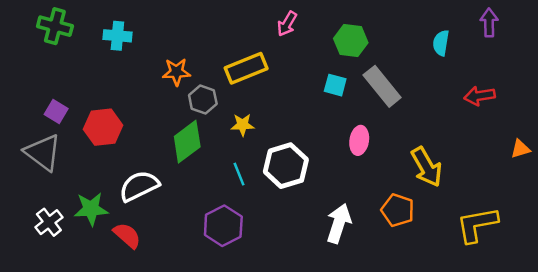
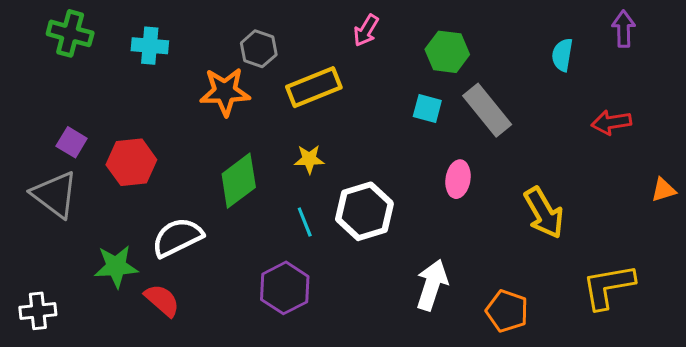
orange star: (176, 72) -> (225, 92), size x1.4
gray hexagon: (203, 100) -> (259, 49), moved
orange pentagon: (398, 210) -> (507, 311), moved
white cross: (49, 222) -> (38, 311), moved, turned 32

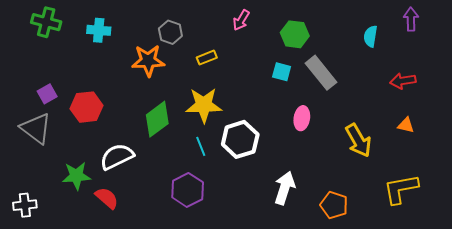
yellow rectangle: (314, 87) -> (207, 58), size x0.6
purple square: (72, 142) -> (47, 94), turned 30
yellow star: (309, 159) -> (204, 105), size x1.8
orange triangle: (663, 190) -> (406, 125), moved, turned 30

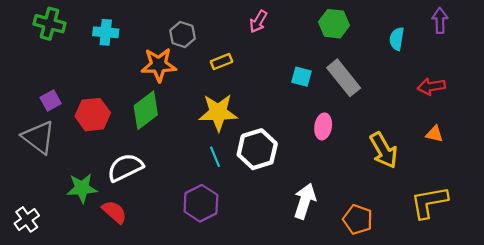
green hexagon: (295, 34) -> (334, 24), moved
green diamond: (157, 119) -> (146, 110), moved
white cross: (25, 205) -> (27, 219), turned -30

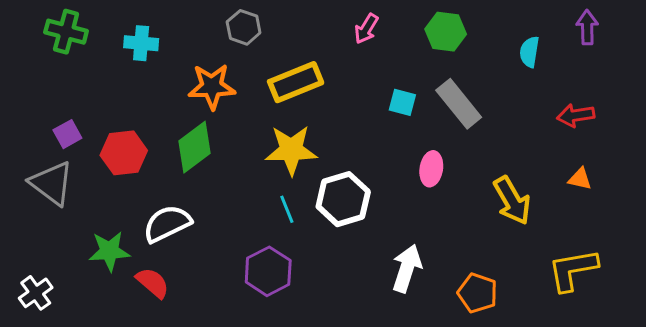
pink arrow: (258, 22) -> (366, 29), moved
gray hexagon: (183, 35) -> (244, 27), moved
yellow rectangle: (221, 62) -> (296, 82), size x1.8

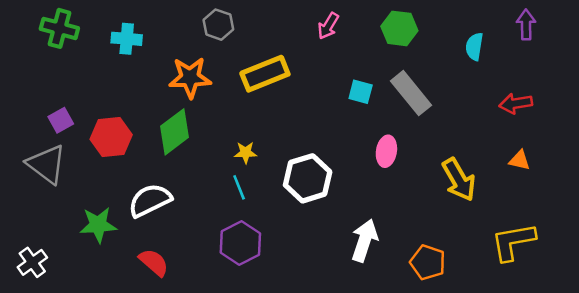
yellow star: (291, 150) -> (246, 153), moved, size x0.5
cyan line: (287, 209) -> (239, 187), moved
red semicircle: (153, 283) -> (154, 262), moved

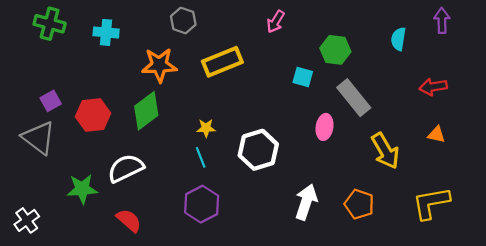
green hexagon: (399, 28) -> (335, 50), moved
gray rectangle: (411, 93) -> (354, 98), moved
orange pentagon: (428, 262) -> (359, 204), moved

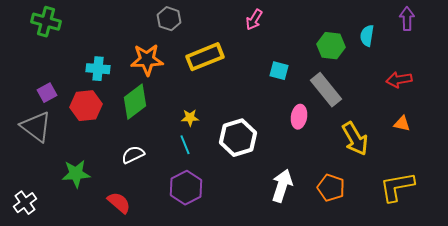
cyan cross: (106, 32) -> (98, 69), moved
green hexagon: (335, 50) -> (331, 46), moved
white semicircle: (126, 168) -> (133, 155), moved, size x0.7

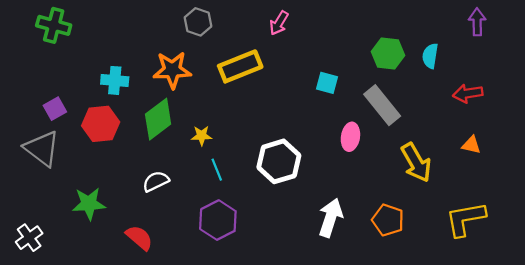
pink arrow: (254, 20) -> (279, 23), moved
cyan semicircle: (367, 36) -> (430, 56), moved
yellow star: (190, 118) -> (202, 136), moved

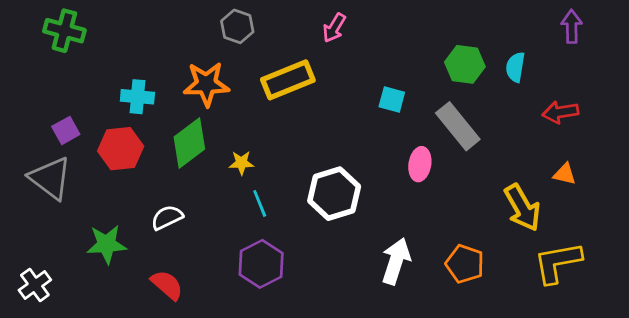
yellow arrow: (416, 163) -> (522, 208), moved
white semicircle: (156, 181) -> (167, 218), moved

